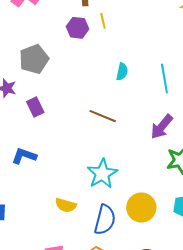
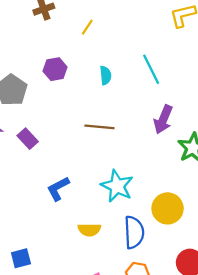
yellow line: (103, 21) -> (87, 27), moved, turned 63
purple hexagon: (78, 28) -> (55, 69), moved
blue L-shape: (24, 156) -> (58, 189), moved, turned -30

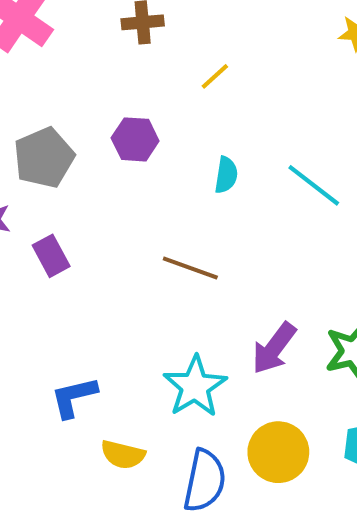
cyan line: (151, 69) -> (314, 185), turned -40
purple arrow: (163, 119) -> (274, 348), moved
blue L-shape: (58, 189) -> (74, 397), moved

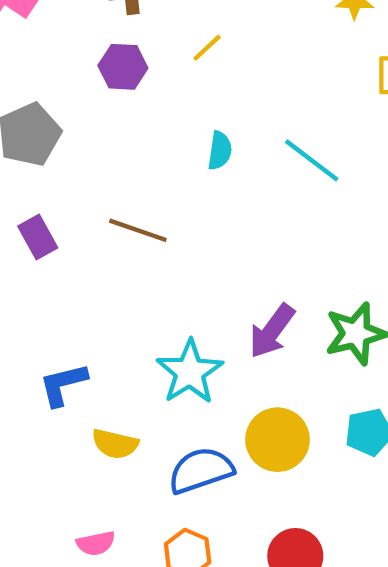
purple hexagon: (135, 139) -> (123, 67), moved
brown line: (190, 268) -> (138, 230), moved
blue semicircle: (205, 481) -> (201, 470), turned -120

